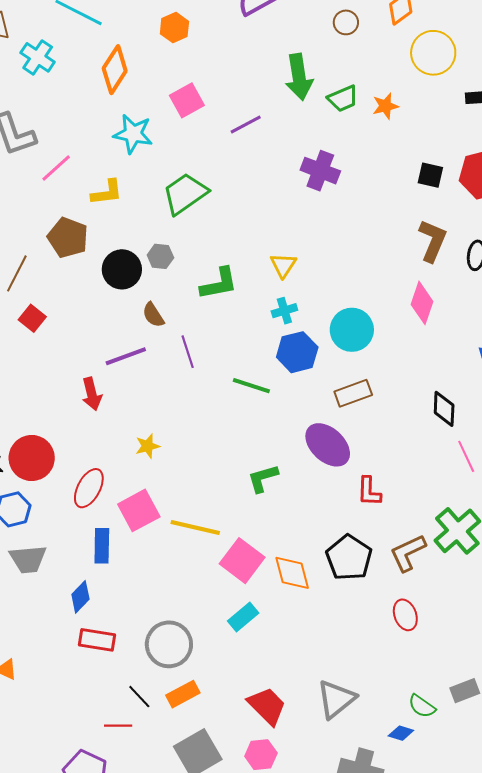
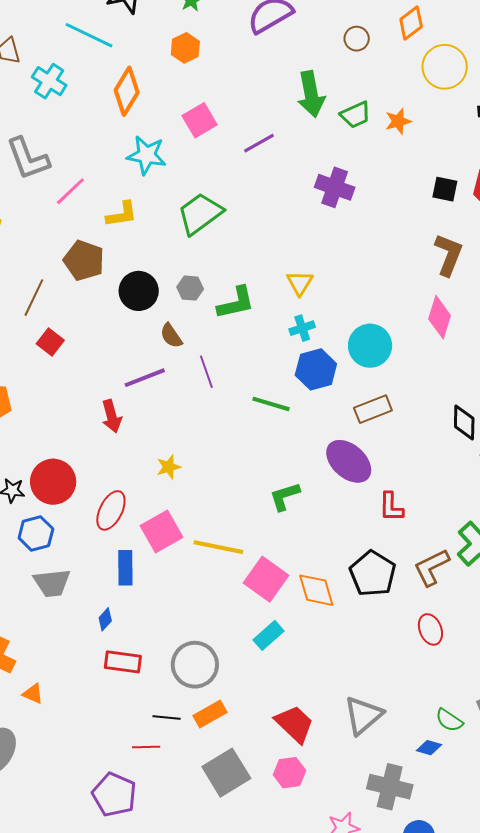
gray hexagon: (160, 256) -> (190, 288), moved
blue diamond: (80, 597) -> (105, 619), size x0.7
black line: (139, 697) -> (167, 718), turned -40

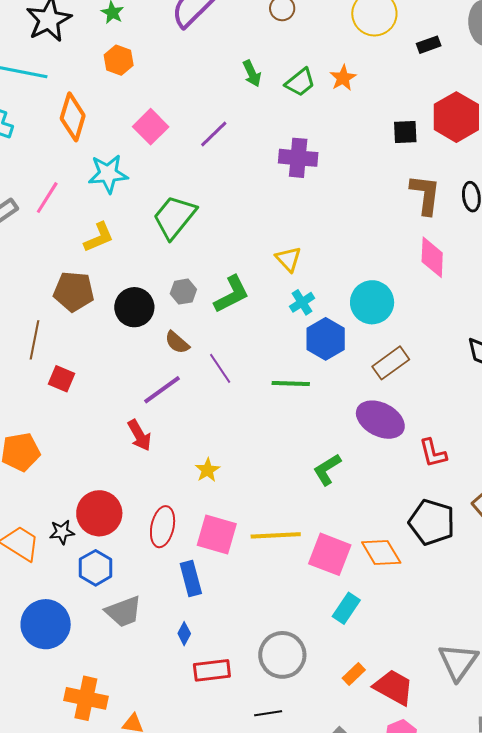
green arrow: (311, 94) -> (252, 74), size x0.6
pink line: (70, 191) -> (47, 198), moved
pink square: (161, 532) -> (217, 534), turned -30
orange rectangle: (210, 714) -> (354, 674), moved, size x0.7

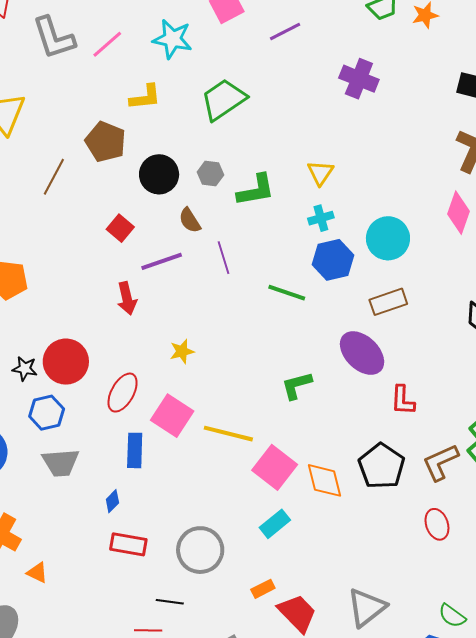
red square: (62, 379) -> (120, 228), moved

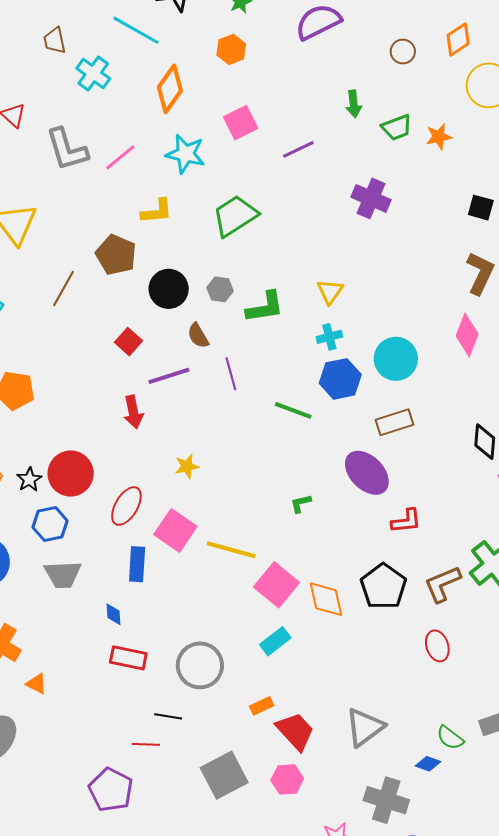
black star: (25, 369) -> (29, 480), turned 30
green L-shape: (297, 385) -> (301, 503), size x0.7
red L-shape: (403, 400) -> (406, 521), turned -100
blue diamond: (112, 501) -> (113, 614), turned -50

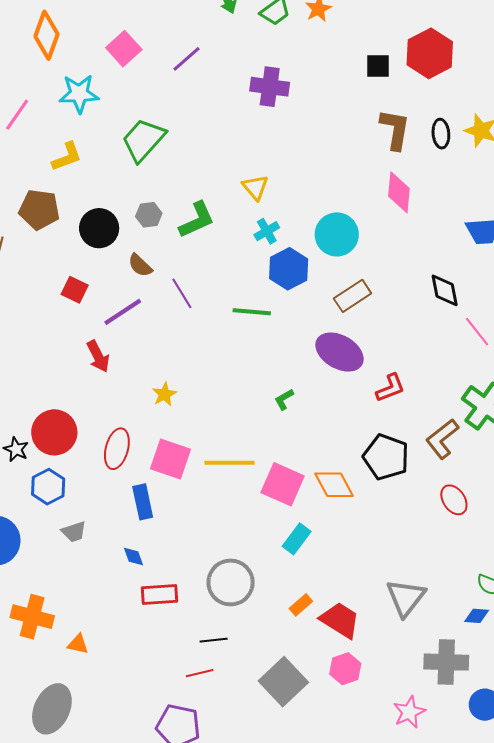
gray trapezoid: (63, 574) -> (74, 532), size x0.7

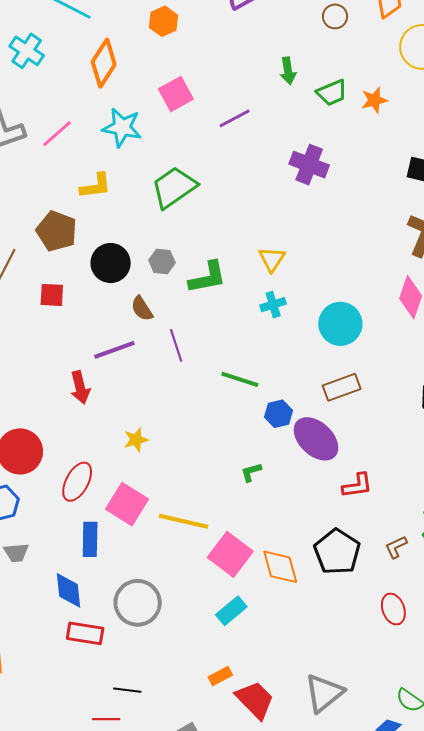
blue hexagon: (289, 269) -> (278, 414), moved, size x0.7
red square: (75, 290) -> (52, 295), moved, turned -36
brown L-shape: (442, 439) -> (396, 547), size x0.6
blue diamond: (133, 556) -> (69, 590), size x1.6
gray circle: (231, 582) -> (138, 603), moved

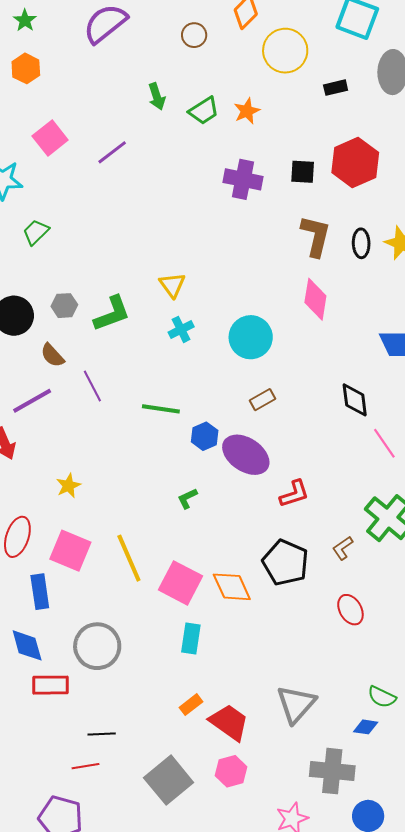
purple cross: (309, 165) -> (243, 179), moved
green trapezoid: (174, 187) -> (36, 232), moved, size x0.6
brown rectangle: (342, 387) -> (262, 400), size x0.7
yellow line: (184, 521) -> (129, 558), turned 63
cyan rectangle: (231, 611) -> (191, 638), turned -32

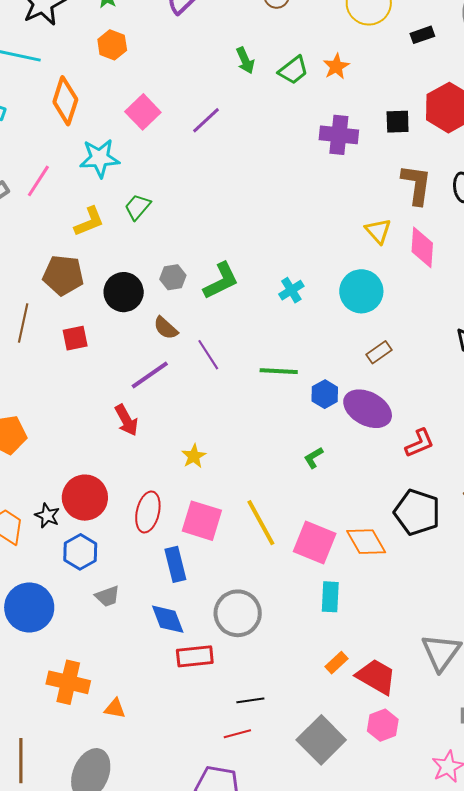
yellow triangle: (172, 285) -> (378, 231), moved

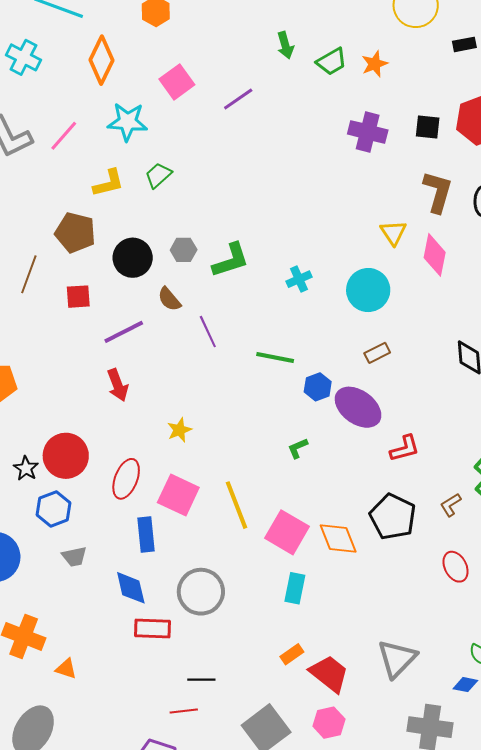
purple line: (150, 375) -> (124, 332), moved

